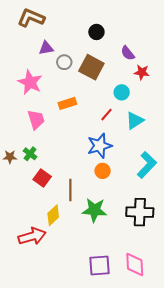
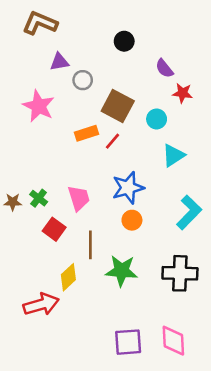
brown square: (91, 67) -> (118, 106), moved
red line: (107, 115) -> (112, 141), moved
pink trapezoid: (36, 120) -> (79, 198), moved

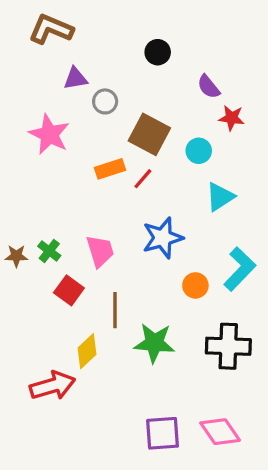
orange circle: (132, 220) -> (195, 285), moved
pink diamond: (173, 341) -> (220, 432), turned -32

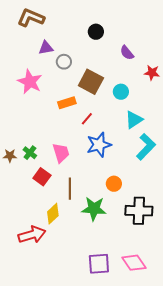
red star: (232, 118) -> (152, 73), moved
red line: (143, 179) -> (87, 119), moved
cyan L-shape: (240, 269) -> (146, 147), moved
orange circle: (195, 285) -> (114, 184), moved

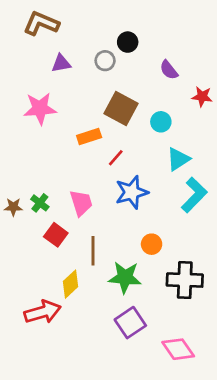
gray circle: (64, 62) -> (105, 61), moved
pink star: (30, 82) -> (40, 109), turned -30
purple square: (99, 264) -> (130, 323), moved, turned -30

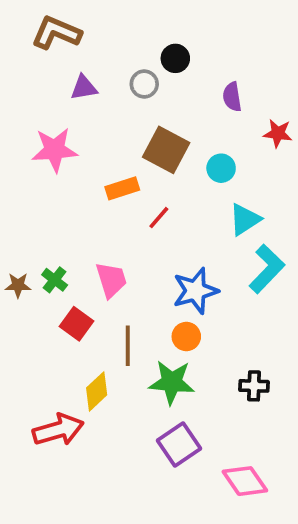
purple semicircle: (169, 70) -> (232, 97), turned 30
blue star: (132, 192) -> (195, 291), moved
orange circle: (152, 244) -> (186, 337), moved
black cross: (185, 280) -> (254, 386), size x0.6

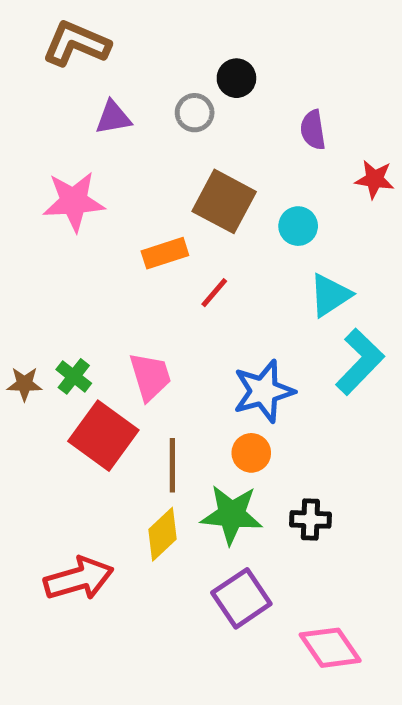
red square: (77, 324) -> (103, 436), size x1.5
black cross: (254, 386) -> (310, 519), moved
yellow diamond: (97, 391) -> (163, 534), moved

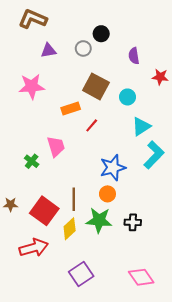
pink trapezoid: (150, 376) -> (56, 146), moved
brown star: (24, 384) -> (11, 204), moved
red square: (103, 436) -> (44, 211), moved
purple square: (241, 598) -> (81, 274), moved

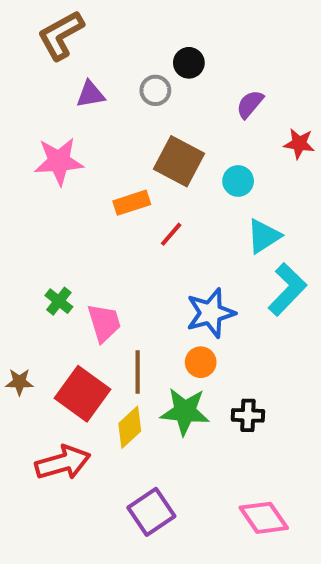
brown L-shape: (33, 19) -> (61, 35), turned -52
purple semicircle: (134, 56) -> (250, 104), turned 49
pink trapezoid: (56, 146) -> (104, 323), moved

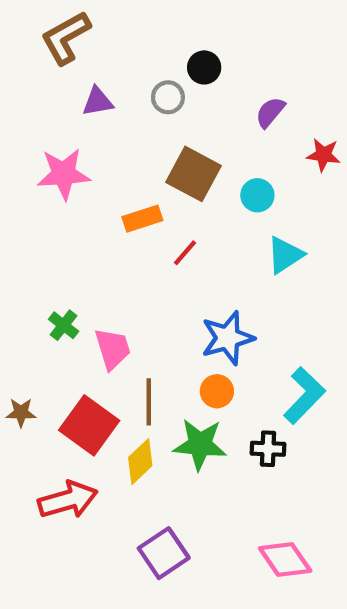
cyan L-shape: (287, 289) -> (304, 395), moved

